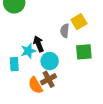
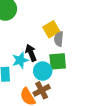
yellow square: (79, 22) -> (51, 29), moved
green square: (84, 52) -> (58, 61), moved

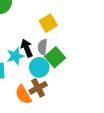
gray semicircle: (59, 39) -> (43, 47), moved
green square: (58, 61) -> (55, 57), turned -36

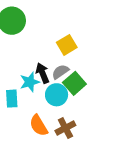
gray semicircle: (43, 47) -> (60, 72), turned 49
brown cross: (38, 88) -> (65, 128), moved

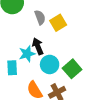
gray semicircle: (60, 72) -> (40, 17), moved, turned 104
green square: (74, 83) -> (72, 69), moved

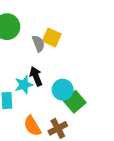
yellow square: (58, 23) -> (52, 38), moved, turned -35
cyan circle: (50, 64) -> (63, 90), moved

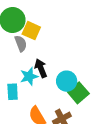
yellow square: (52, 38) -> (31, 31), moved
gray semicircle: (38, 44) -> (21, 43), moved

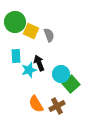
gray semicircle: (21, 43) -> (49, 35), moved
cyan rectangle: (13, 92) -> (16, 56), moved

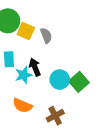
green square: (71, 84) -> (79, 82), moved
orange semicircle: (36, 104) -> (22, 106), moved, turned -36

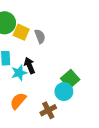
cyan circle: (60, 80) -> (64, 92), moved
orange semicircle: (22, 106) -> (18, 101), turned 108

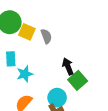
black arrow: (30, 65) -> (68, 66), moved
cyan circle: (64, 92) -> (57, 98), moved

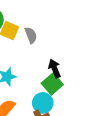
green square: (78, 80) -> (52, 84), moved

